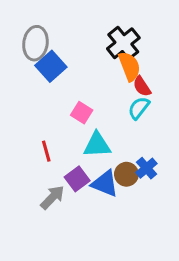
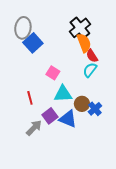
brown circle: (126, 174) -> (82, 104), moved

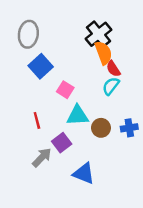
blue square: (33, 43) -> (41, 66), moved
blue cross: (95, 109) -> (129, 128), moved, turned 32
blue triangle: (68, 119) -> (84, 173), moved

